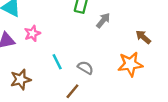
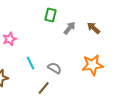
brown arrow: (143, 37) -> (94, 28), moved

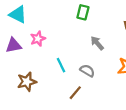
gray arrow: (70, 28) -> (97, 43), moved, turned -80

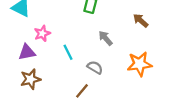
purple triangle: (14, 45) -> (27, 52), moved
cyan line: (61, 65) -> (68, 52), moved

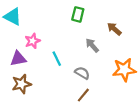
brown arrow: (141, 21) -> (114, 29), moved
brown line: (82, 91) -> (83, 95), moved

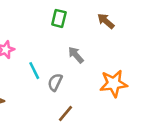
brown arrow: (114, 29) -> (106, 21), moved
gray semicircle: (82, 73) -> (55, 82), moved, turned -96

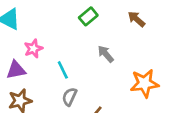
green rectangle: (59, 18) -> (88, 16), turned 36
gray semicircle: (55, 82) -> (70, 97), moved

